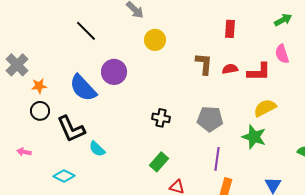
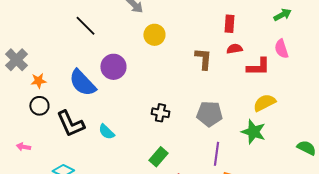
red semicircle: (230, 69) -> (234, 49), moved
cyan semicircle: (97, 149) -> (106, 132), moved

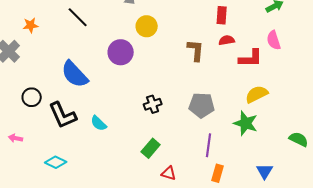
purple circle: (113, 67) -> (121, 52), moved
orange star: (38, 81) -> (31, 25), moved
black cross: (160, 113) -> (153, 104), turned -30

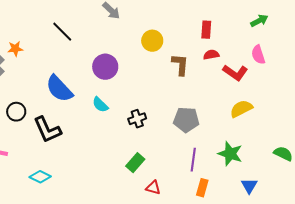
orange star: (31, 25) -> (15, 49), moved
yellow circle: (147, 26) -> (152, 41), moved
red L-shape: (251, 58) -> (235, 73), turned 35
cyan semicircle: (99, 123) -> (100, 105), moved
green star: (246, 123) -> (230, 154), moved

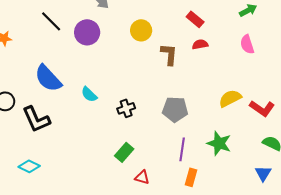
red rectangle: (206, 30) -> (195, 19), turned -54
purple circle: (105, 67) -> (87, 32), moved
red L-shape: (235, 73) -> (262, 108), moved
blue triangle: (249, 186) -> (263, 173), moved

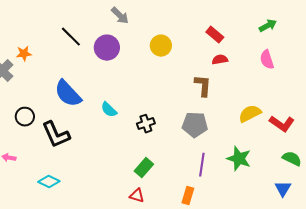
brown L-shape: (169, 54) -> (203, 86), moved
red triangle: (142, 177) -> (137, 196), moved
orange rectangle: (191, 177) -> (188, 196), moved

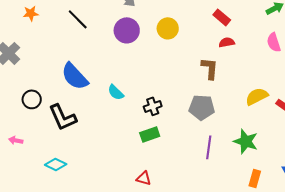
purple circle: (107, 48) -> (127, 30), moved
orange star: (24, 54) -> (31, 13), moved
green rectangle: (144, 168) -> (150, 134), moved, turned 30
orange rectangle: (188, 196) -> (255, 178), moved

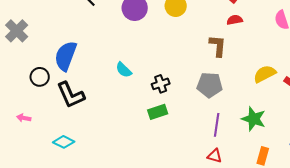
blue semicircle: (75, 76) -> (66, 56), moved, turned 64
red triangle: (144, 178) -> (215, 156), moved

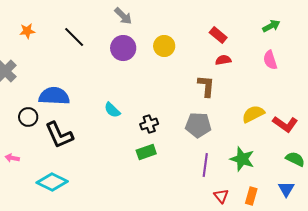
blue semicircle: (66, 56) -> (54, 96), turned 72
cyan diamond: (64, 142) -> (52, 182), size x1.4
red triangle: (215, 156) -> (221, 196), moved, turned 35

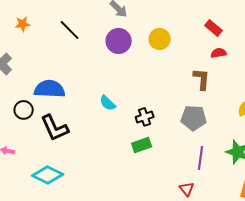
red triangle: (221, 196) -> (187, 189), moved

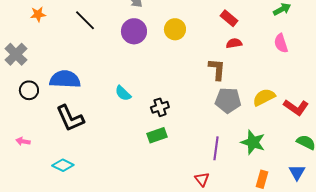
black circle: (24, 110) -> (29, 90), moved
gray pentagon: (194, 118) -> (228, 100), moved
cyan diamond: (48, 175) -> (63, 165), size x0.7

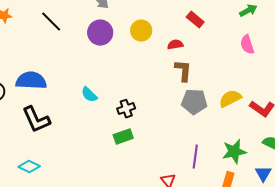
red semicircle: (234, 43) -> (175, 45), moved
green star: (253, 142) -> (234, 152), moved, turned -30
purple line: (216, 148) -> (195, 157), moved

